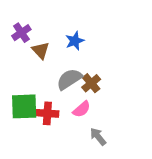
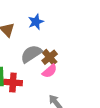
pink semicircle: (82, 109) -> (50, 71), moved

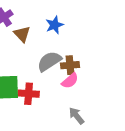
brown cross: (50, 57) -> (70, 65), turned 35

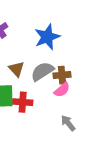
blue star: (54, 25) -> (47, 37), size x1.5
brown triangle: (22, 34) -> (16, 69), moved

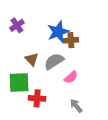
brown cross: (62, 75) -> (71, 40), moved
red cross: (23, 102) -> (37, 98), moved

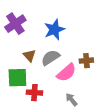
purple cross: (17, 25) -> (15, 24), size x1.5
brown cross: (71, 40) -> (86, 61), moved
pink semicircle: (71, 77) -> (66, 73), size x1.5

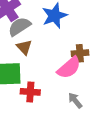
gray semicircle: (50, 58) -> (19, 27), moved
brown cross: (86, 61) -> (80, 53), moved

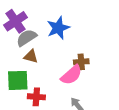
brown triangle: (24, 47) -> (31, 56), turned -32

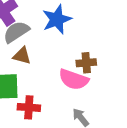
pink semicircle: (71, 75) -> (74, 79), turned 60

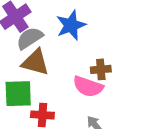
brown triangle: (22, 56) -> (35, 62), size x1.5

